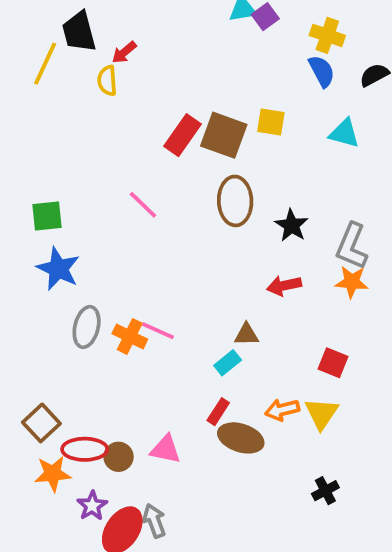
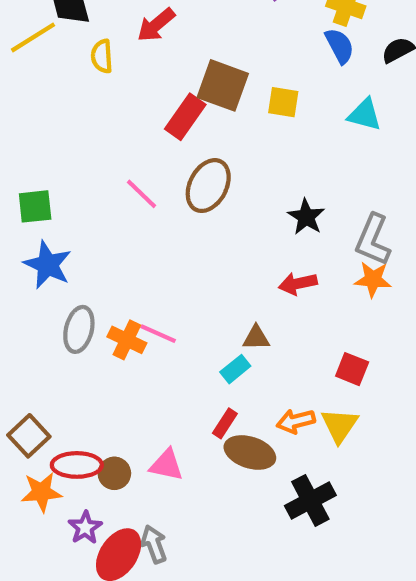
red arrow: (124, 52) -> (156, 25), moved, size x1.4
yellow line: (45, 64) -> (33, 37), turned 33
brown square: (224, 135) -> (223, 85), moved
brown ellipse: (235, 201) -> (208, 186), moved, turned 30
black cross: (325, 491) -> (310, 500), moved, size x1.6

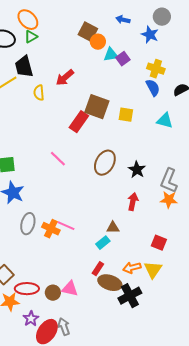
brown ellipse: (208, 186) -> (105, 163), moved
red arrow: (298, 284) -> (133, 202), turned 114
brown circle: (114, 473) -> (53, 293), moved
black cross: (310, 500) -> (130, 296), moved

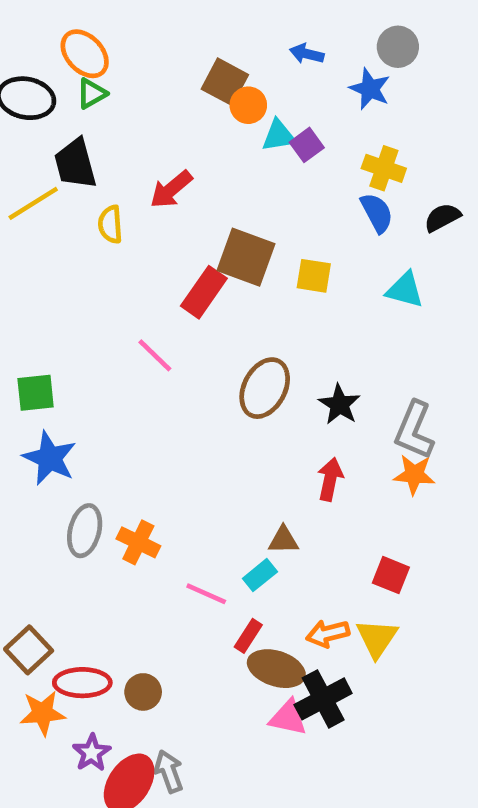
pink line: (58, 159) -> (155, 355), moved
pink line: (66, 226) -> (206, 594), moved
pink triangle: (70, 289) -> (288, 718), moved

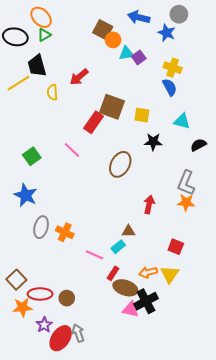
blue arrow: (307, 54) -> (139, 17), size x1.5
black semicircle: (442, 217) -> (198, 145), moved
green square: (36, 393) -> (32, 156), moved, turned -30
black star: (339, 404) -> (153, 142), moved, turned -30

